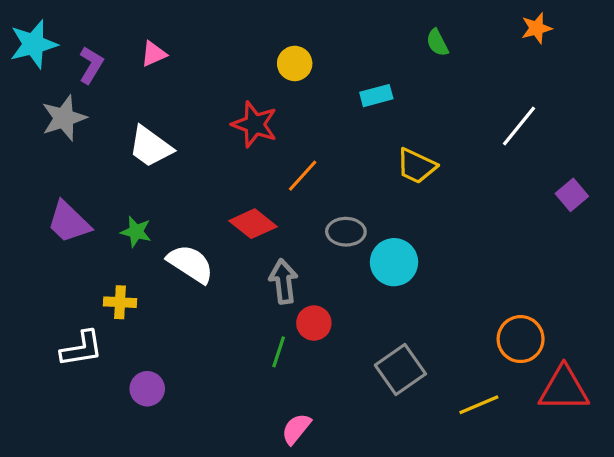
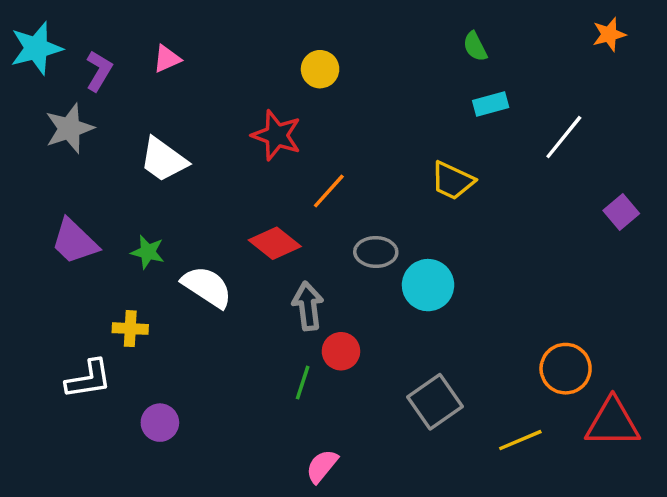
orange star: (537, 28) -> (609, 34), moved
cyan rectangle: (376, 96) -> (491, 104), moved

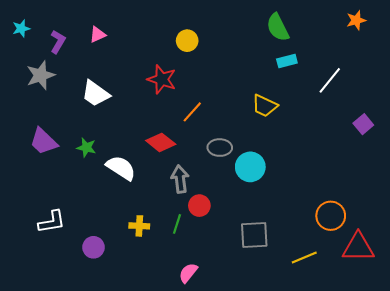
green semicircle: (475, 47) -> (278, 27), size x1.6
cyan star: (36, 48) -> (21, 28), size x0.6
yellow cross: (130, 329) -> (139, 226), moved
gray square: (435, 402) -> (254, 235), turned 32

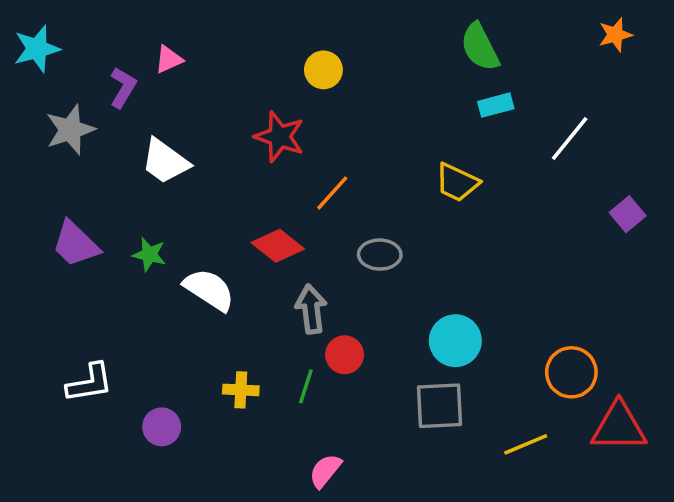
cyan star: (21, 28) -> (37, 49), size x1.5
purple L-shape: (58, 42) -> (123, 87), moved
cyan circle: (250, 167) -> (455, 341), moved

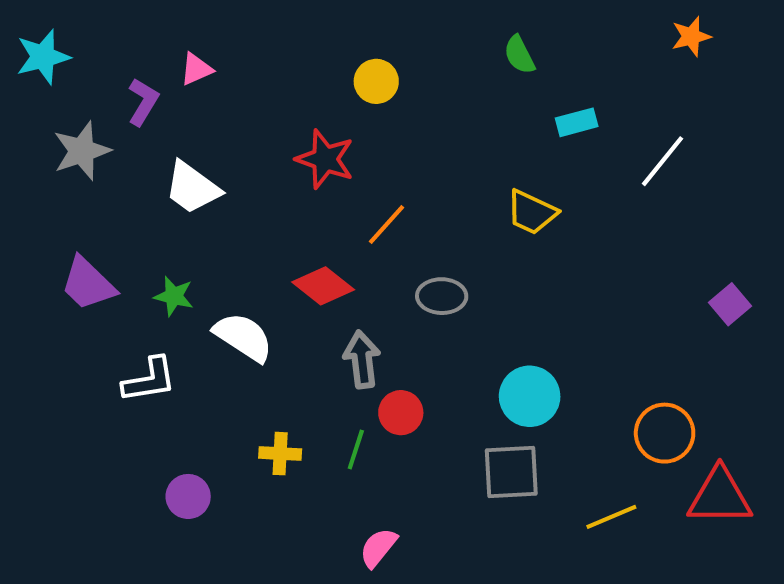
orange star: (615, 35) -> (691, 36), moved
green semicircle: (480, 47) -> (519, 55), moved, size x0.7
purple square: (628, 214) -> (730, 304), moved
white L-shape: (90, 383) -> (149, 380), moved

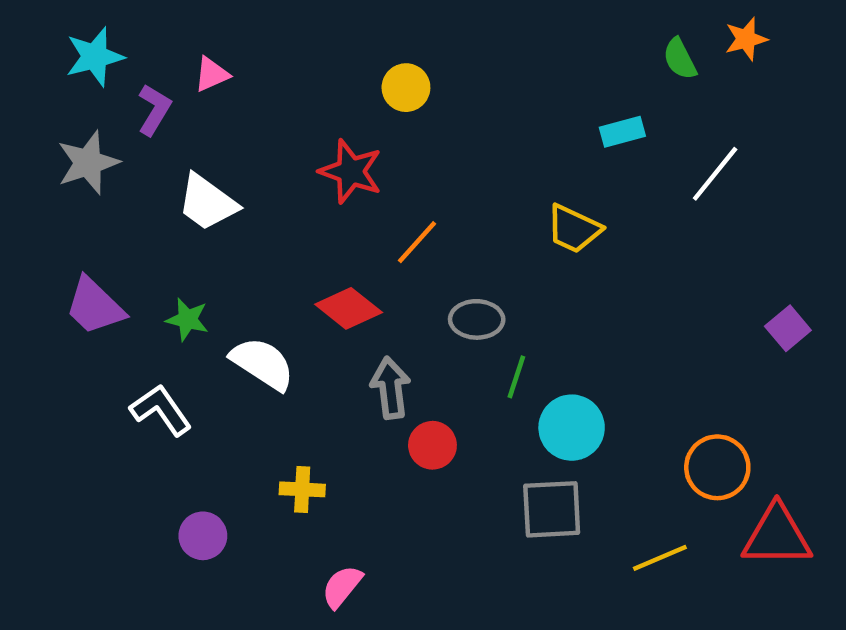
green semicircle: (519, 55) -> (680, 59), moved
cyan star: (43, 57) -> (95, 57), moved
white L-shape: (149, 380) -> (161, 410), turned -116
green line: (356, 449) -> (516, 377), moved
pink semicircle: (378, 548) -> (342, 587), moved

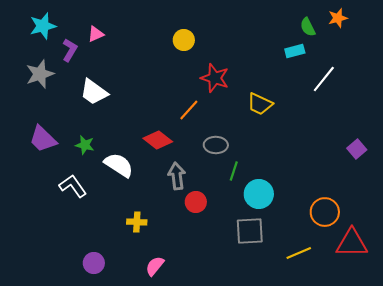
cyan rectangle: (622, 132) -> (295, 51), moved
red star: (351, 171) -> (215, 78), moved
purple circle: (203, 536) -> (94, 263), moved

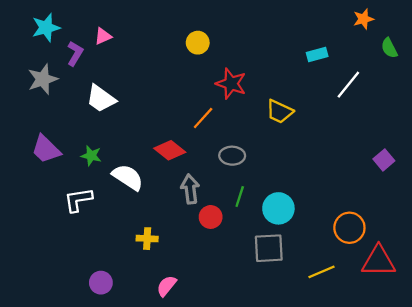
green semicircle: (308, 27) -> (389, 48), moved
green line: (234, 171) -> (240, 197), moved
white L-shape: (73, 186) -> (78, 200), turned -64

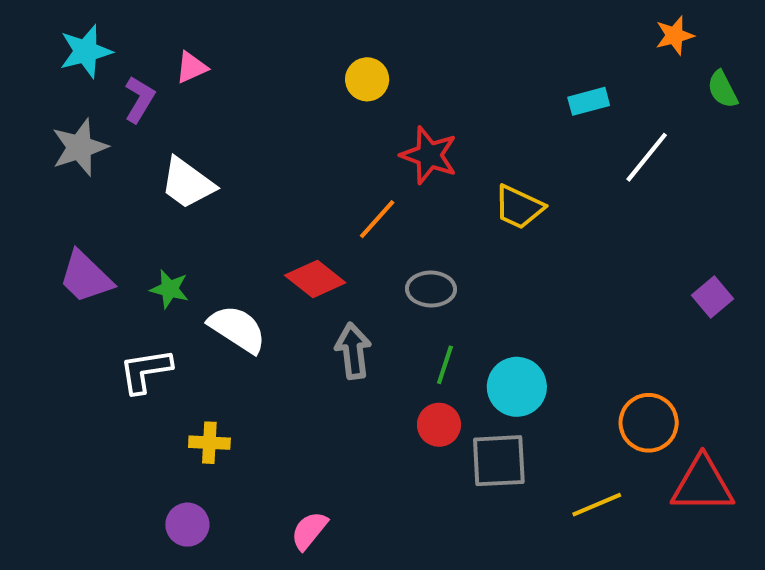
red circle: (211, 217) -> (439, 425), moved
yellow cross: (147, 239) -> (209, 443), moved

